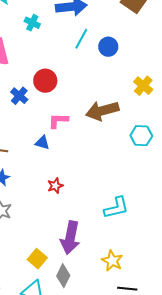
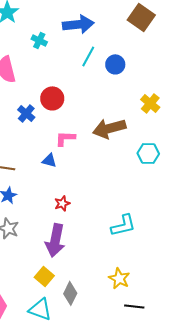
purple arrow: (70, 238) -> (55, 240), moved

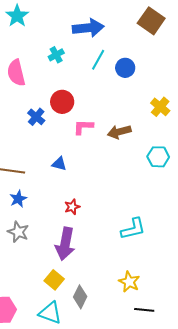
cyan cross: (39, 40) -> (56, 55), moved, turned 35
brown arrow: (109, 128) -> (119, 132), size x0.7
pink L-shape: (65, 138) -> (83, 127), moved

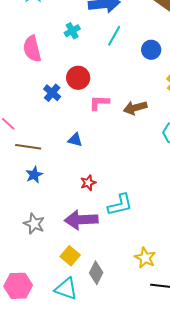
blue circle: (125, 68) -> (151, 50), moved
cyan L-shape: (133, 229) -> (120, 205), moved
gray star: (18, 232) -> (34, 224), moved
purple arrow: (65, 244) -> (81, 220), turned 76

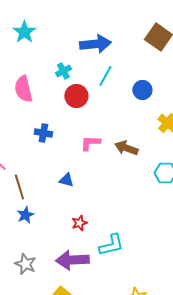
red circle: (78, 78) -> (76, 96), moved
blue cross: (52, 93) -> (43, 133), turned -30
brown arrow: (135, 108) -> (126, 148), turned 35
brown line: (28, 147) -> (19, 187), turned 65

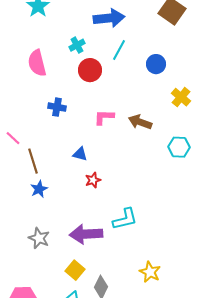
red star: (79, 223) -> (93, 180), moved

